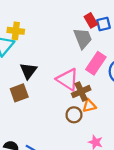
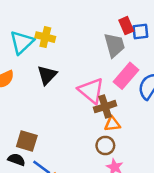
yellow cross: (16, 31) -> (45, 37), moved
brown square: (19, 93) -> (27, 141), moved, turned 30
brown circle: (74, 115) -> (105, 146), moved

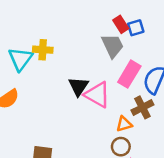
black triangle: (47, 75) -> (78, 86), moved
brown cross: (105, 107) -> (142, 107), moved

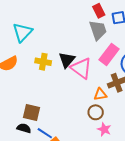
red rectangle: (121, 24) -> (99, 11), moved
yellow cross: (43, 50) -> (43, 62), moved

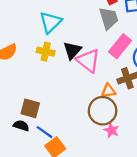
cyan triangle: (22, 32) -> (51, 22), moved
brown circle: (96, 112) -> (103, 111), size x1.6

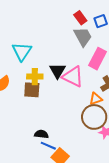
cyan triangle: (51, 22) -> (22, 51), moved
brown square: (30, 108) -> (32, 90), moved
black semicircle: (21, 126) -> (41, 134), moved

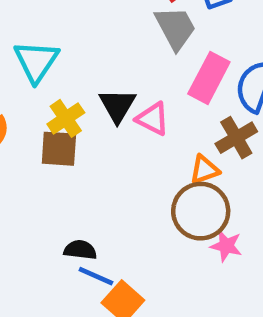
yellow cross: (35, 77) -> (66, 118), turned -35
pink triangle: (73, 77) -> (153, 119), size x0.7

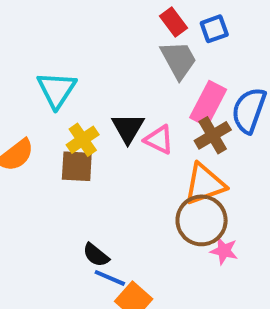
brown cross: (236, 138) -> (213, 135), moved
orange triangle: (204, 170) -> (205, 184), size x1.6
black semicircle: (80, 250) -> (96, 255), turned -148

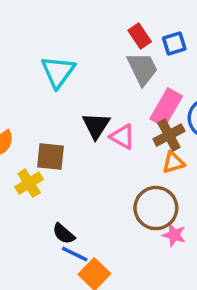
cyan triangle: (57, 90) -> (58, 72), moved
yellow cross: (83, 140) -> (29, 183), moved
orange triangle: (205, 184) -> (173, 163), moved, size x0.6

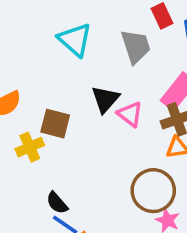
gray trapezoid: (142, 69) -> (136, 46), moved
cyan triangle: (58, 72) -> (75, 40), turned -33

